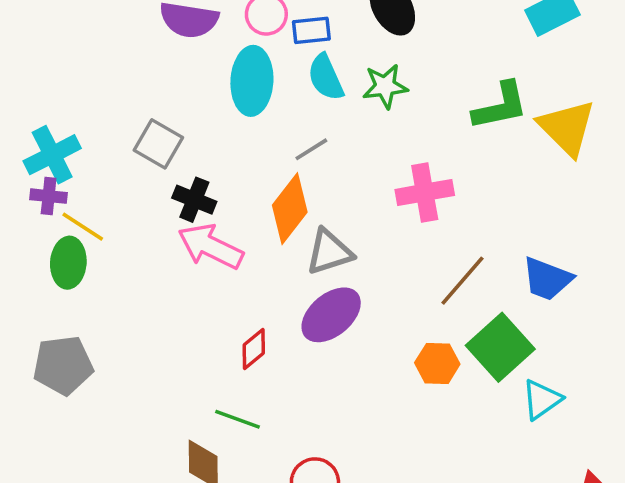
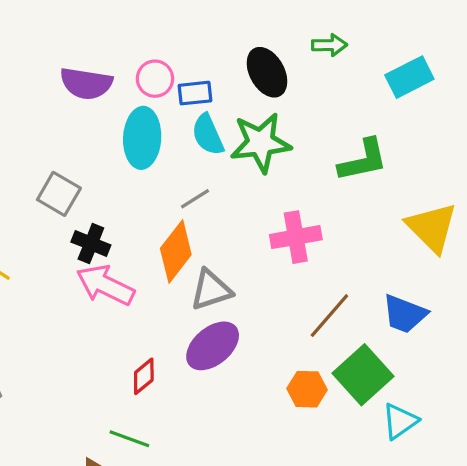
green star: (385, 86) -> (261, 143), size x1.5
yellow triangle: (567, 128) -> (432, 227), moved

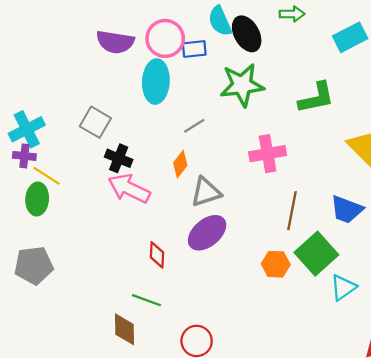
pink circle: (155, 79) -> (165, 38), size x1.4
cyan semicircle: (208, 135) -> (220, 21), moved
orange diamond: (176, 252) -> (180, 164), size x0.6
brown line: (329, 316) -> (292, 211), turned -30
red diamond: (144, 376) -> (157, 255), turned -48

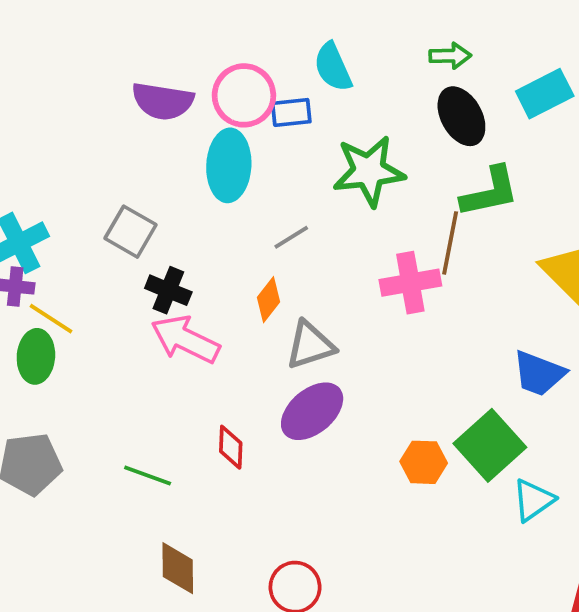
black ellipse: (247, 34) -> (461, 116), moved
brown line: (292, 211) -> (450, 243), moved
green line: (147, 300) -> (148, 476), moved

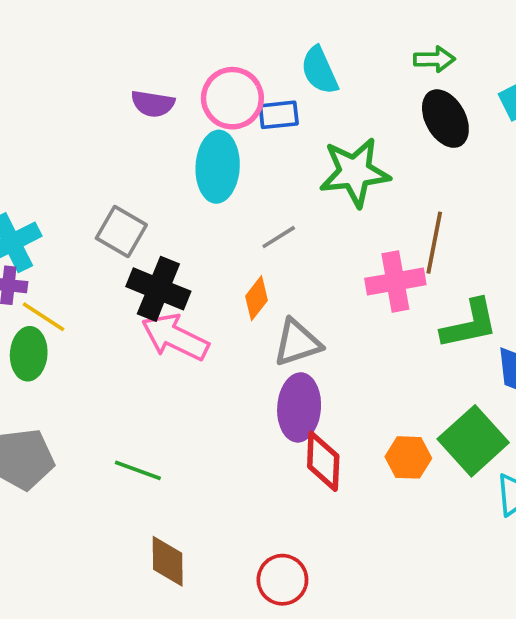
purple semicircle: (163, 101) -> (153, 104), size x0.7
green L-shape: (490, 192) -> (469, 324), moved
black cross: (168, 290) -> (158, 289), size x1.4
purple ellipse: (312, 411) -> (299, 407), turned -46
red diamond: (231, 447) -> (323, 461), moved, size x1.4

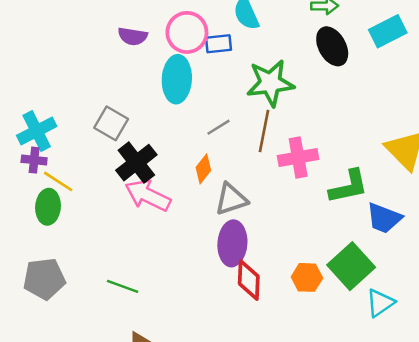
brown line: (434, 243) -> (264, 131), moved
black cross: (158, 289) -> (136, 163), turned 30

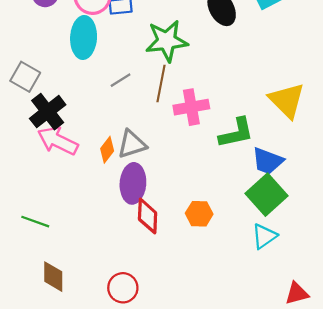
orange diamond: (203, 169) -> (107, 150), moved
green square: (351, 266) -> (267, 195), moved

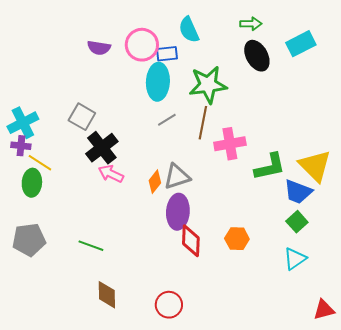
cyan ellipse: (84, 37) -> (158, 82), moved
yellow triangle: (287, 100) -> (315, 166), moved
pink arrow: (58, 141) -> (111, 174), size x0.7
green square: (267, 195) -> (297, 222), size x0.6

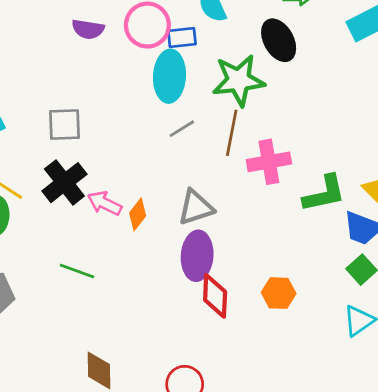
black ellipse: (257, 56) -> (279, 40), moved
gray square: (82, 117) -> (64, 125), turned -32
black cross: (102, 148) -> (64, 183), moved
orange diamond: (155, 182) -> (138, 214), moved
green line: (91, 246) -> (77, 271), moved

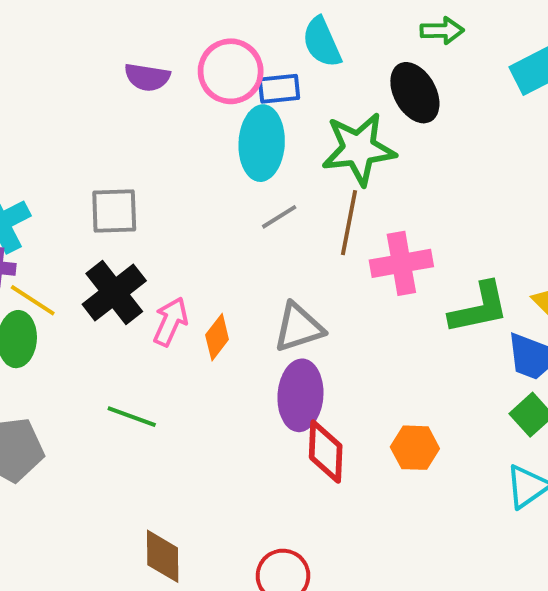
pink arrow: (105, 203) -> (170, 322), turned 88

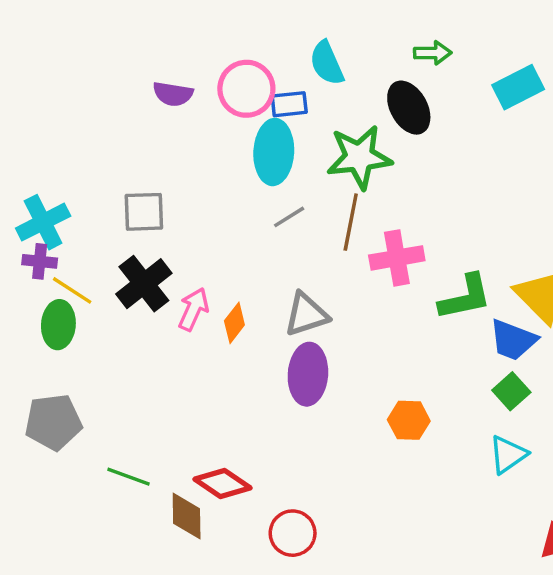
green line: (132, 417) -> (129, 477), moved
red diamond: (326, 452) -> (222, 484), moved, turned -58

